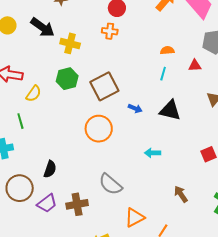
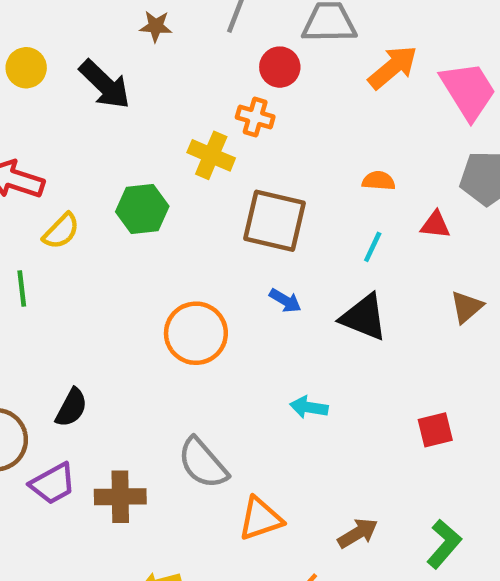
yellow cross: (70, 43) -> (211, 155), moved
cyan line: (163, 74) -> (373, 247), moved
brown square: (104, 86) -> (274, 221), moved, turned 32
brown arrow: (181, 194) -> (358, 533), moved, turned 84
orange triangle: (135, 218) -> (260, 519), moved

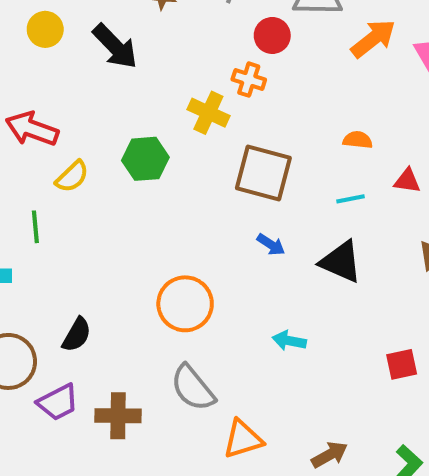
cyan line: (373, 247) -> (351, 199), turned 52
orange circle: (196, 333) -> (185, 304), moved

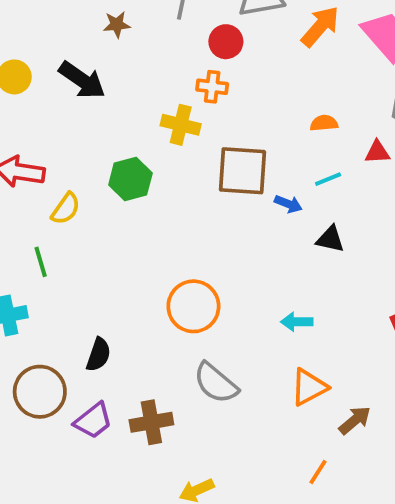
blue arrow: (271, 245) -> (288, 204), moved
black triangle: (341, 262) -> (330, 239), size x0.7
orange triangle: (243, 439) -> (309, 387), moved

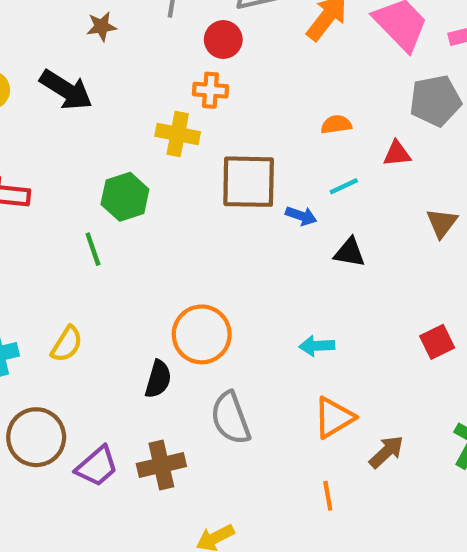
yellow semicircle: (66, 209) -> (67, 344), moved
green line: (41, 262) -> (93, 249), moved
black semicircle: (98, 355) -> (158, 379), moved
gray semicircle: (216, 383) -> (231, 418), turned 33
orange line: (318, 472) -> (328, 496), moved, turned -40

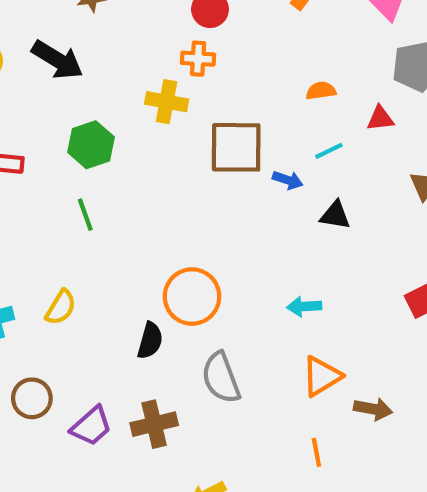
green hexagon: (125, 197) -> (91, 145), moved
brown circle: (36, 437) -> (32, 398), size x0.7
brown arrow: (386, 452) -> (373, 409), turned 54

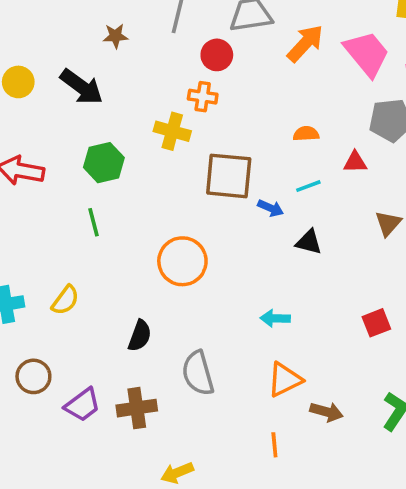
orange circle: (192, 297) -> (182, 261), moved

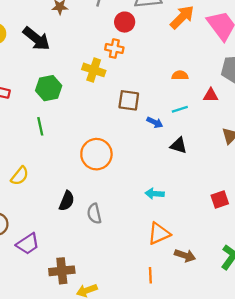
brown square: (229, 176) -> (129, 100), size x0.7
gray semicircle: (198, 373) -> (94, 214), moved, size x0.7
brown cross: (137, 408) -> (62, 271), moved

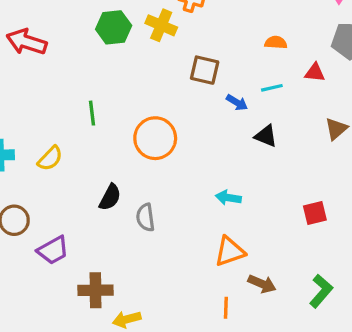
green hexagon: (49, 88) -> (114, 27), moved
green line: (40, 126) -> (92, 113), moved
orange line: (150, 275) -> (226, 308), moved

